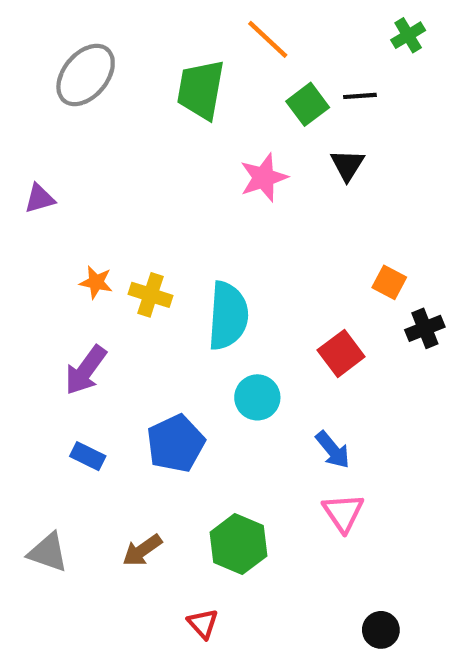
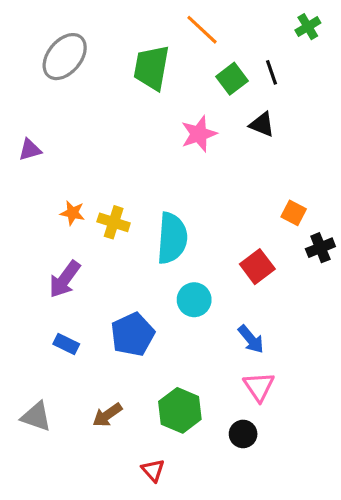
black line: (360, 96) -> (271, 72), turned 75
black triangle: (347, 165) -> (262, 124), turned -40
black circle: (381, 630) -> (243, 434), moved

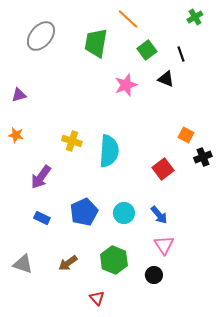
black line: (271, 72) -> (181, 54), moved
orange star: (73, 213) -> (16, 135), moved
cyan circle: (194, 300) -> (124, 213), moved

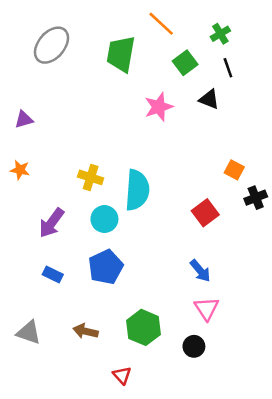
green cross: (195, 17) -> (220, 34), moved
cyan circle: (124, 213) -> (104, 219), moved
brown arrow: (68, 263) -> (86, 331), turned 48

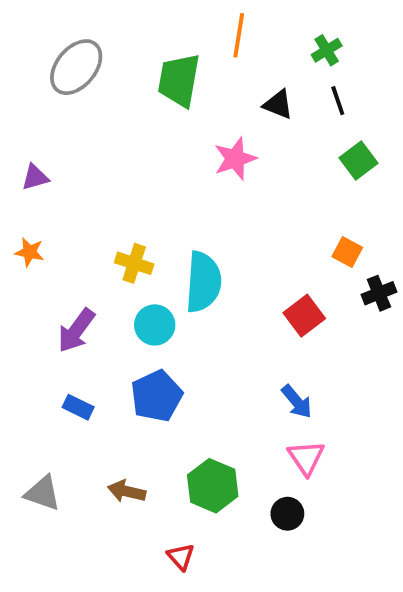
orange line: (161, 24) -> (239, 35), turned 56
green square: (185, 63) -> (358, 161), moved
black triangle: (209, 99) -> (278, 104), moved

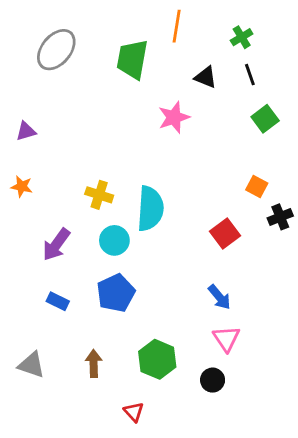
brown arrow: (127, 491) -> (94, 363), turned 76

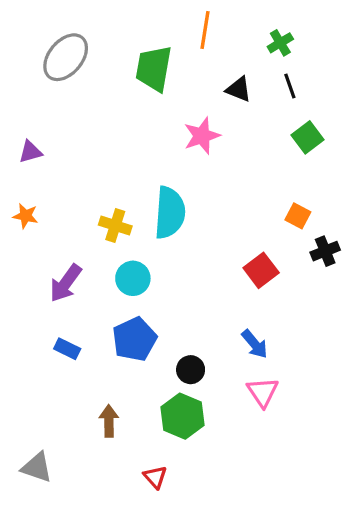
cyan semicircle: (150, 209) -> (170, 213), moved
gray triangle: (31, 365) -> (37, 467), moved
black circle: (213, 380) -> (191, 370), moved

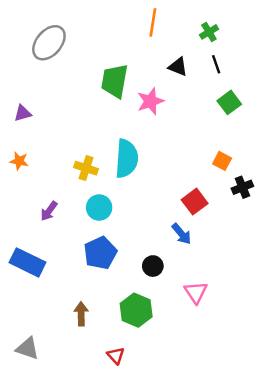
green trapezoid: (154, 68) -> (115, 81), moved
purple arrow: (66, 283) -> (49, 211), size x0.7
blue arrow: (255, 344) -> (181, 234), moved
blue rectangle: (67, 349) -> (27, 262), moved, size x1.8
black circle: (191, 370) -> (153, 266), moved

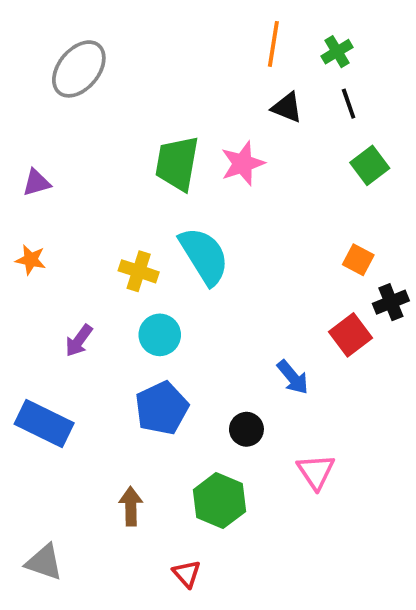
orange line: (153, 22) -> (273, 44), moved
green trapezoid: (115, 81) -> (177, 163), moved
cyan semicircle: (127, 159) -> (204, 256), turned -36
red square: (195, 202) -> (350, 335), moved

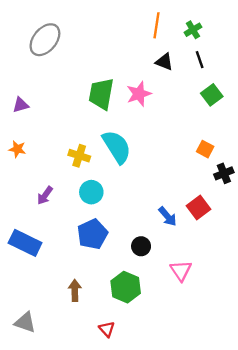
red square: (350, 335) -> (198, 208), moved

